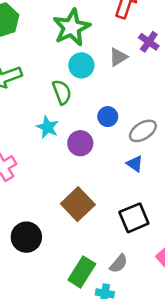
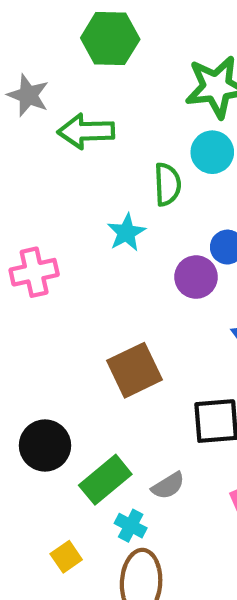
purple circle: (80, 143) -> (196, 277), moved
black circle: (26, 237) -> (45, 446), moved

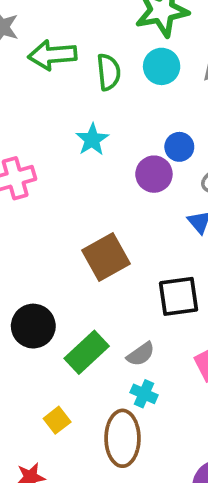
green semicircle: (167, 184) -> (109, 72), moved
cyan cross: (131, 526) -> (144, 394), moved

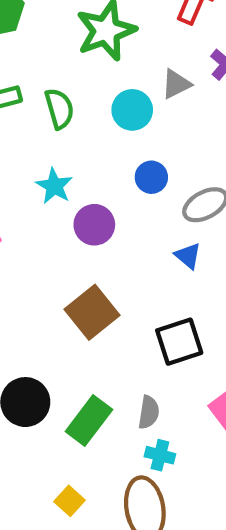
cyan circle: (162, 66) -> (132, 110), moved
purple circle: (154, 174) -> (94, 225), moved
gray semicircle: (141, 354) -> (149, 412), turned -36

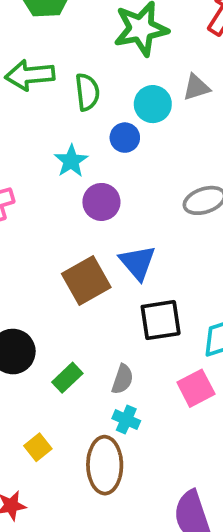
blue circle: (151, 177) -> (125, 138), moved
blue triangle: (188, 256) -> (138, 263), moved, size x1.5
green rectangle: (89, 421) -> (67, 378), size x0.7

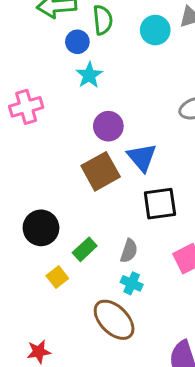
blue circle: (125, 138) -> (77, 42), moved
purple circle: (101, 202) -> (108, 126), moved
yellow square: (38, 447) -> (57, 277), moved
brown ellipse: (105, 465) -> (114, 320), turned -45

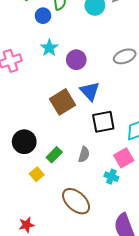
cyan star: (89, 75) -> (49, 48), moved
purple circle: (108, 126) -> (76, 60), moved
cyan cross: (132, 283) -> (111, 177), moved

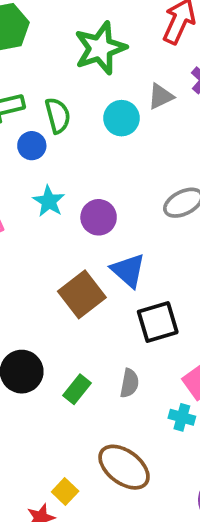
yellow square: (37, 174) -> (65, 491), moved

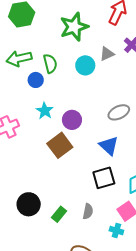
blue triangle: (128, 271) -> (109, 146), moved
brown square: (82, 294) -> (60, 145), moved

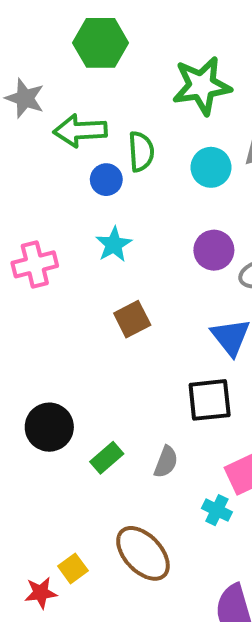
purple circle: (72, 120) -> (214, 250), moved
brown square: (60, 145) -> (132, 319), size x0.7

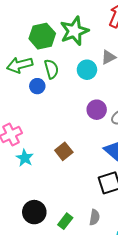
green hexagon: (101, 43) -> (42, 36), moved
cyan star: (114, 244) -> (25, 158), moved

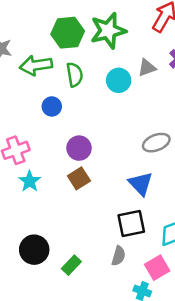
blue circle: (37, 86) -> (52, 106), moved
purple circle: (97, 110) -> (79, 148), moved
gray semicircle: (94, 217) -> (119, 256), moved

